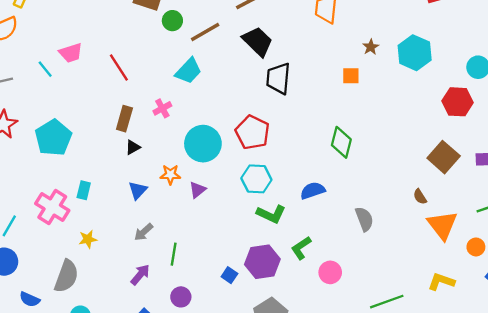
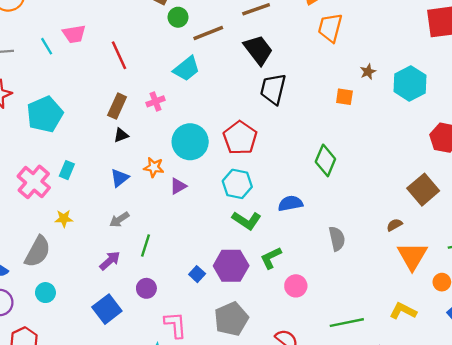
brown semicircle: (420, 197) -> (394, 225), turned 84

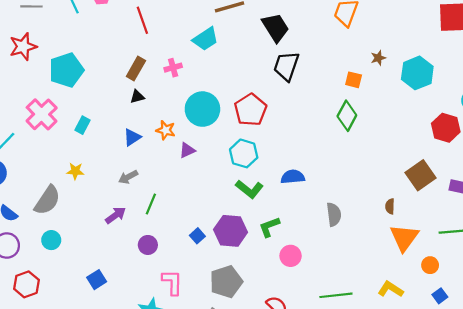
green diamond: (325, 160) -> (347, 116), moved
pink cross: (34, 182) -> (42, 114), moved
brown semicircle: (394, 225) -> (390, 206), turned -64
blue square: (107, 309) -> (97, 280), moved, size x0.7

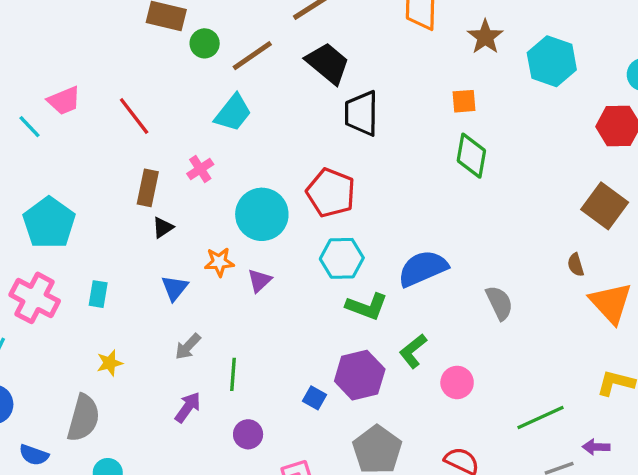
brown star: (378, 58) -> (485, 37), moved, size x1.5
blue semicircle: (293, 177) -> (423, 268), size x1.4

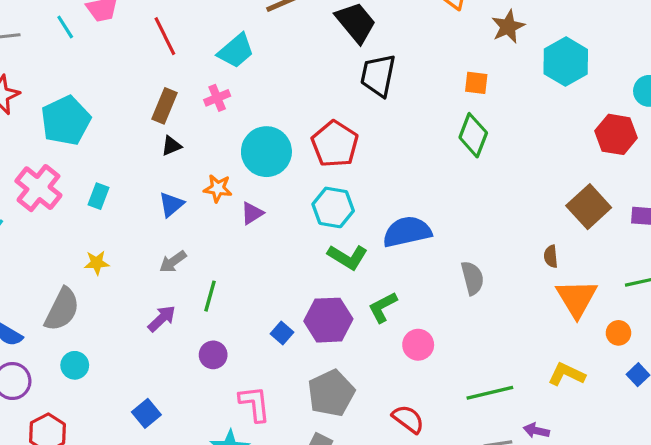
cyan trapezoid: (233, 113) -> (236, 51), moved

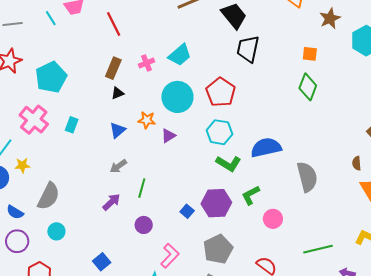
cyan trapezoid: (236, 51) -> (180, 55), moved
yellow star: (97, 263) -> (22, 165), moved
gray semicircle: (472, 278) -> (307, 177), size x1.4
pink L-shape: (255, 404) -> (170, 256), turned 50

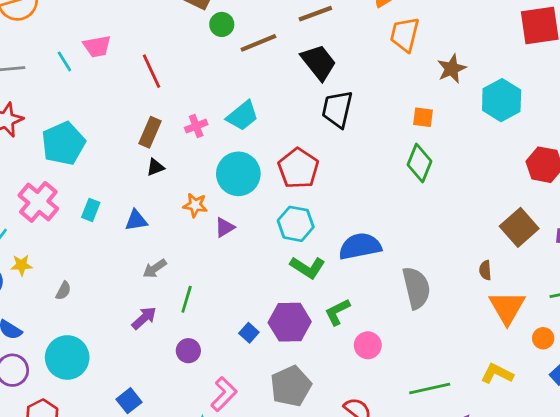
blue triangle: (117, 130) -> (136, 220), moved, turned 30
gray semicircle: (48, 196) -> (63, 291), moved, size x0.5
cyan circle: (56, 231) -> (67, 357), size x1.8

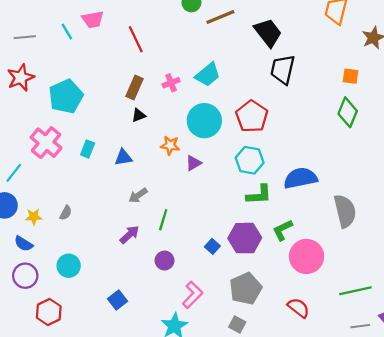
yellow star: (21, 265) -> (34, 217), moved
green L-shape: (308, 267) -> (259, 195), turned -36
pink circle: (368, 345) -> (307, 256), size x1.6
cyan circle: (67, 357) -> (69, 266), size x0.7

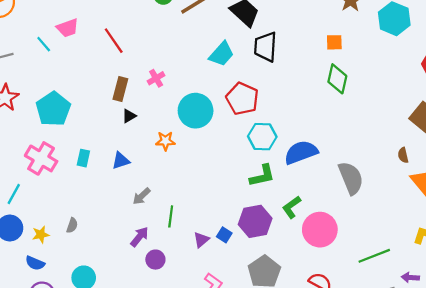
cyan trapezoid: (208, 75) -> (222, 54), moved
cyan hexagon: (250, 160) -> (262, 137), moved
purple triangle: (193, 163) -> (201, 240), moved
purple circle: (165, 261) -> (155, 260), moved

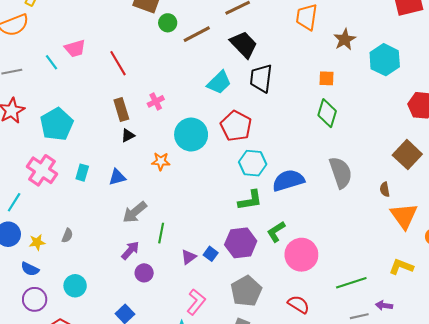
brown rectangle: (120, 89) -> (121, 109), turned -35
gray semicircle: (351, 178) -> (341, 173), moved
gray arrow: (142, 196) -> (135, 212), size x1.4

